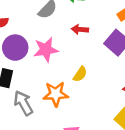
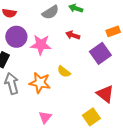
yellow semicircle: (80, 74) -> (64, 72), turned 80

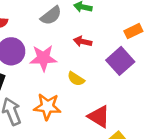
yellow semicircle: (64, 72) -> (76, 79), moved
red triangle: (105, 94) -> (99, 117), moved

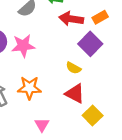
red arrow: (83, 42) -> (71, 19), moved, size x1.5
yellow semicircle: (76, 79) -> (74, 68), moved

